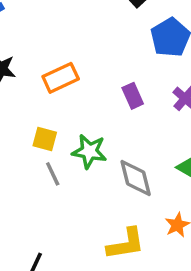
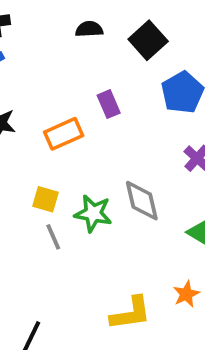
purple rectangle: (133, 96) -> (109, 104), moved
gray diamond: (136, 178) -> (142, 201), moved

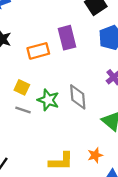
purple rectangle: (109, 104) -> (67, 38), size x1.5
gray line: (53, 237) -> (23, 110), turned -56

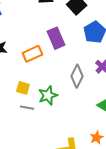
gray diamond: (78, 97) -> (77, 76), moved, turned 40
green star: (48, 100) -> (48, 95), turned -30

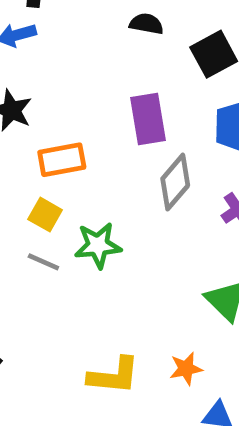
orange rectangle: (32, 54) -> (62, 160), moved
gray diamond: (77, 76) -> (175, 182), moved

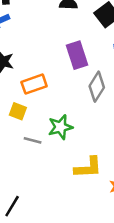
yellow square: (45, 215) -> (18, 111), moved
yellow L-shape: (114, 376) -> (88, 168), moved

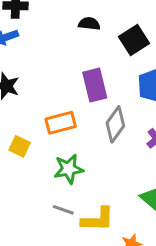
orange rectangle: (34, 84) -> (61, 123), moved
gray line: (33, 140) -> (63, 210), moved

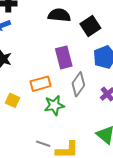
black semicircle: (89, 24) -> (59, 15), size x1.5
green star: (69, 169) -> (54, 105), moved

